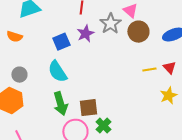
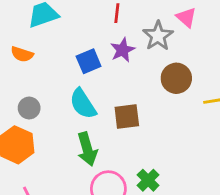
brown circle: (138, 32) -> (176, 78), moved
brown square: (88, 108) -> (127, 117), moved

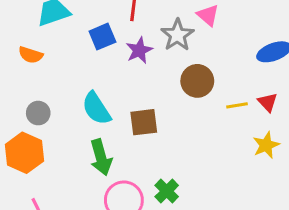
blue square: (89, 61) -> (102, 37), moved

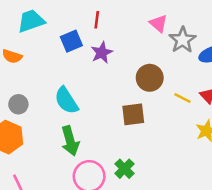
gray star: (177, 35) -> (183, 40), moved
yellow line: (237, 105) -> (183, 98), turned 36
brown square: (144, 122) -> (133, 114), moved

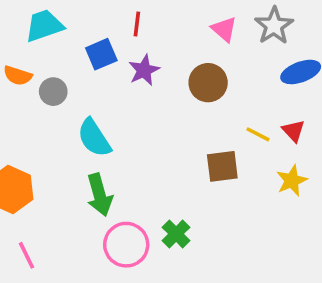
gray star: (183, 40) -> (274, 26), moved
brown circle: (150, 78) -> (208, 83), moved
gray circle: (18, 104) -> (53, 92), moved
brown square: (133, 114) -> (222, 166), moved

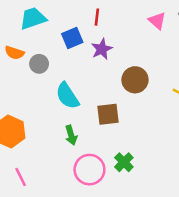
brown circle: (208, 83) -> (135, 80), moved
brown square: (222, 166) -> (108, 114), moved
green arrow: (100, 195) -> (71, 135), size x0.7

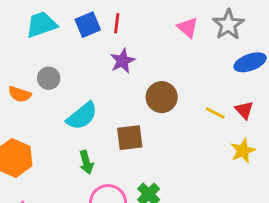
blue square: (72, 38) -> (88, 25), moved
orange semicircle: (14, 53) -> (20, 94), moved
cyan semicircle: (67, 96) -> (82, 116), turned -96

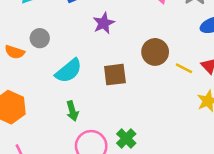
brown circle: (162, 97) -> (155, 52), moved
brown square: (130, 138) -> (115, 75), moved

